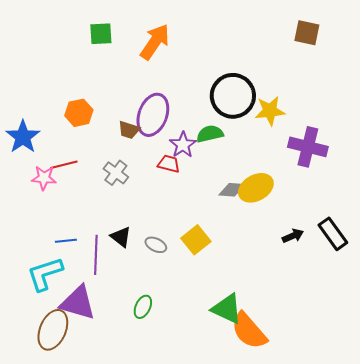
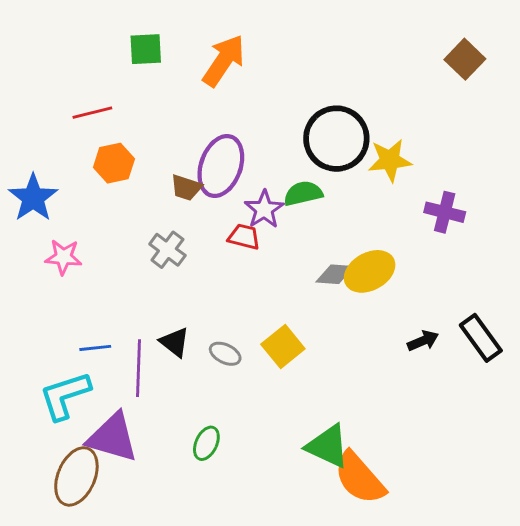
brown square: (307, 33) -> (465, 59), moved, turned 32
purple cross: (308, 147) -> (445, 212), size x0.7
red line: (64, 165) -> (92, 113), moved

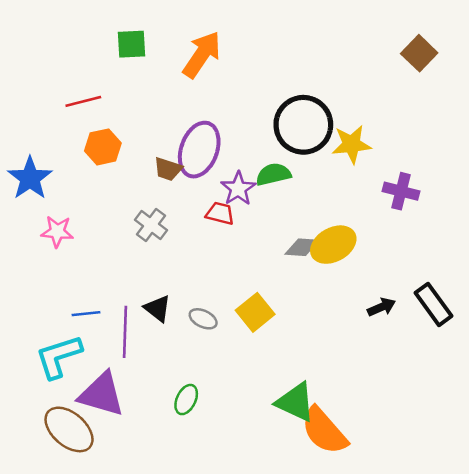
brown ellipse: (76, 476) -> (69, 429), turned -72

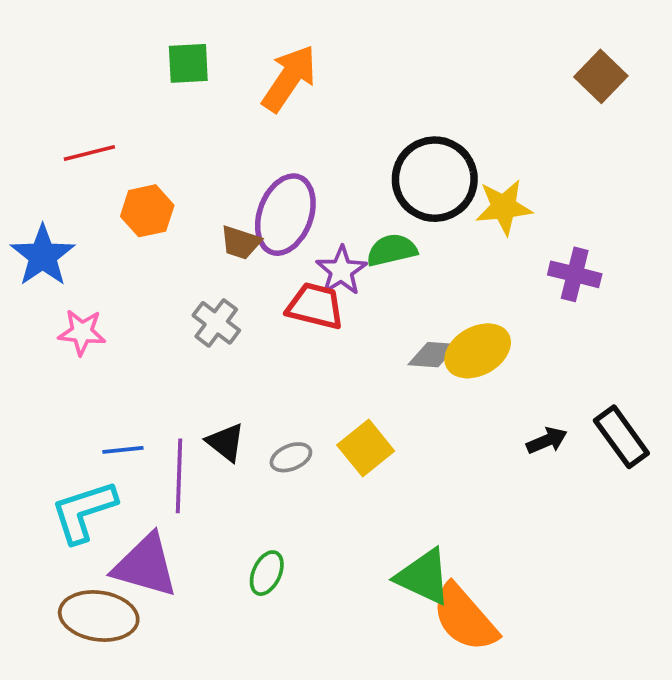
red line: (83, 101) -> (89, 153), moved
red trapezoid: (220, 213) -> (315, 306), size x1.4
gray ellipse: (203, 319) -> (291, 457), turned -48
brown ellipse: (69, 429) -> (99, 616), turned -33

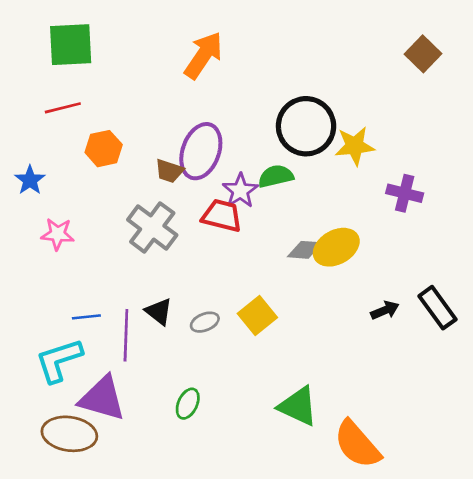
green square: (188, 63) -> (71, 45), moved, size x1.5
blue star: (43, 256) -> (30, 180), size x0.7
gray cross: (216, 323) -> (152, 227), size x1.5
orange semicircle: (465, 618) -> (357, 444), moved

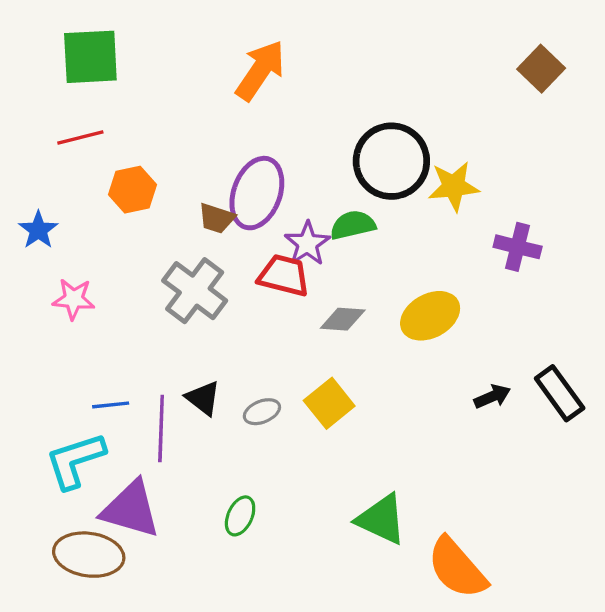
gray diamond: (305, 250) -> (343, 319), moved

